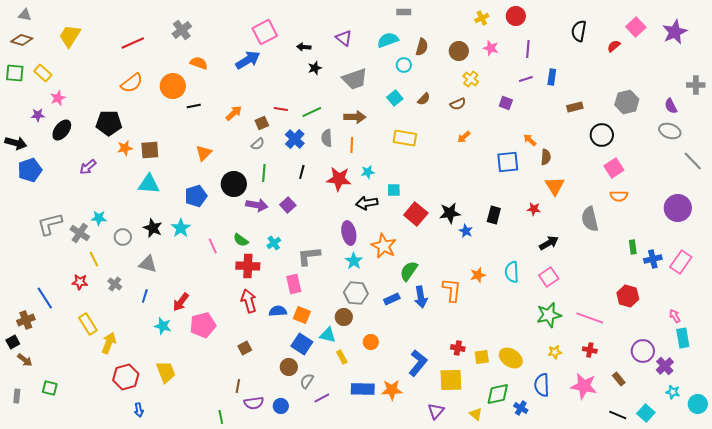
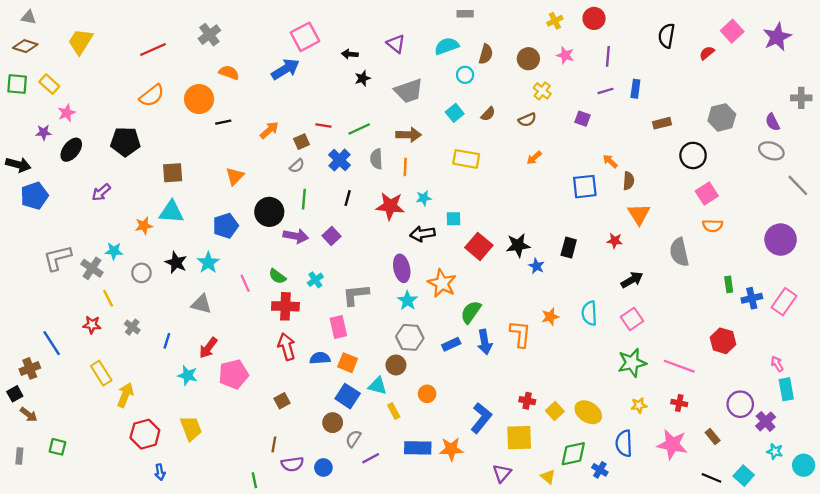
orange star: (125, 148) -> (144, 226), moved
gray triangle: (148, 264) -> (201, 304), moved
yellow square: (482, 357) -> (555, 411), turned -35

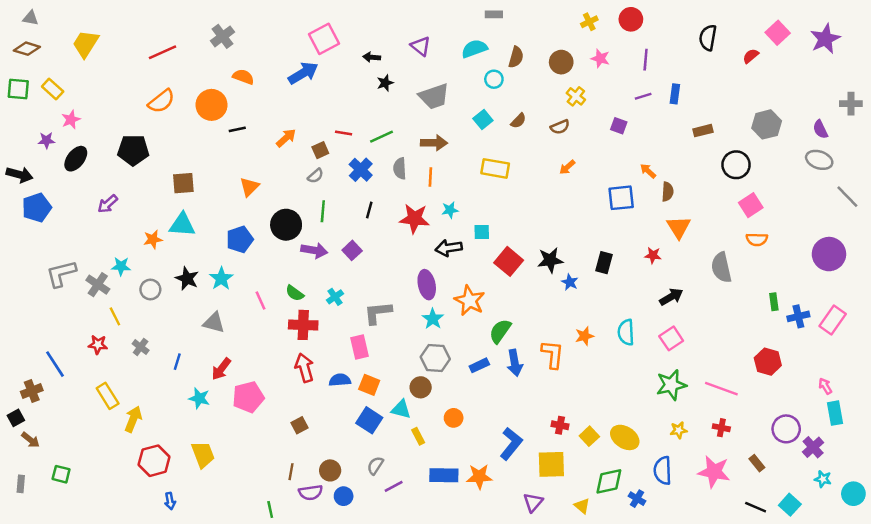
brown circle: (333, 423) -> (330, 470), moved

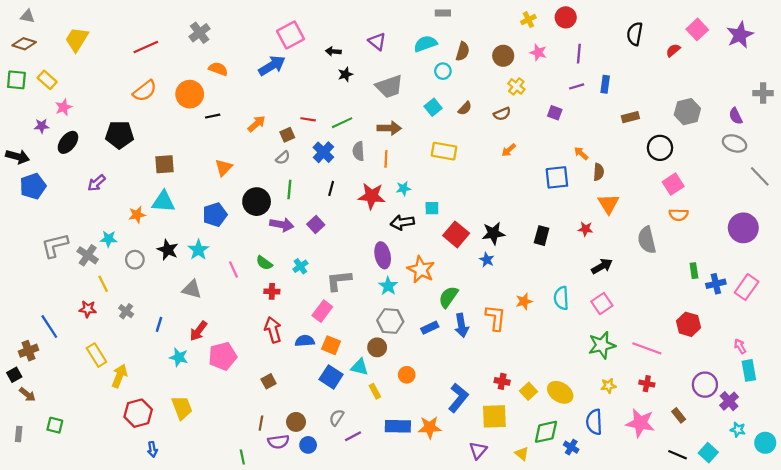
blue star: (570, 282) -> (487, 260), moved
red cross: (303, 325) -> (272, 291), size x0.6
pink rectangle: (359, 347) -> (322, 311), turned 50

